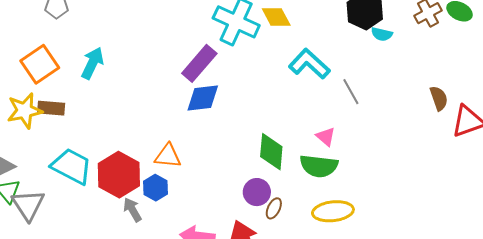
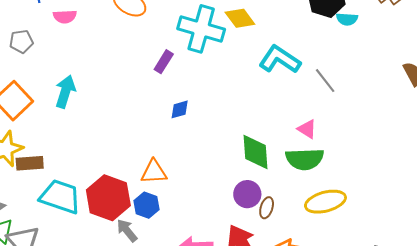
purple rectangle: (199, 63) -> (164, 62), moved, size x0.6
blue diamond: (203, 98) -> (180, 109), size x0.6
brown rectangle: (51, 108) -> (30, 163), moved

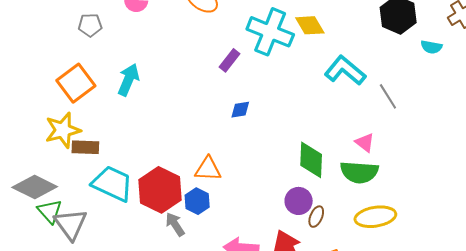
cyan semicircle: (347, 19) -> (431, 47), moved

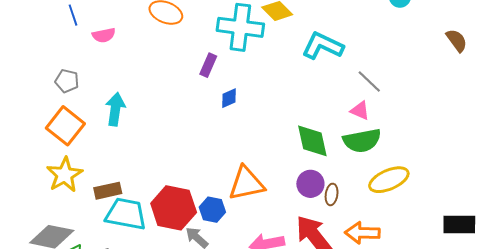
gray pentagon: (90, 25) -> (67, 81), moved, turned 30
gray line: (388, 96) -> (369, 82), moved
blue diamond: (240, 110) -> (229, 98), moved
brown rectangle: (85, 147) -> (108, 191), moved
orange triangle: (208, 169) -> (247, 183), moved, size x1.4

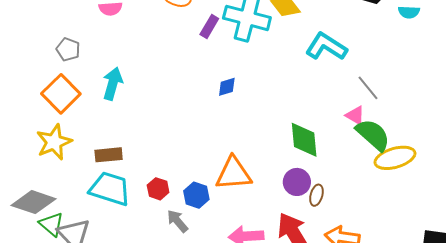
purple rectangle: (208, 65) -> (209, 27), moved
green semicircle: (362, 141) -> (373, 135), moved, turned -135
yellow ellipse: (389, 180) -> (395, 158), moved
brown rectangle: (108, 191) -> (109, 155), moved
red hexagon: (174, 208) -> (158, 189), size x0.5

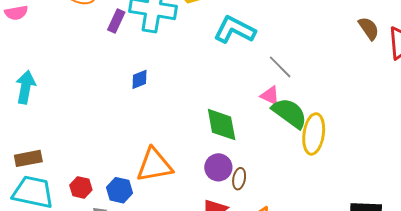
yellow ellipse: (395, 158) -> (314, 134), turned -60

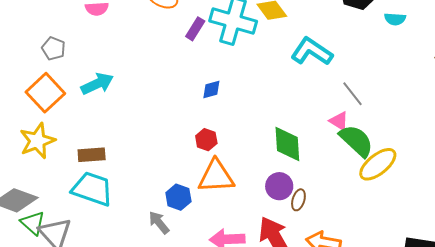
cyan arrow: (26, 87) -> (97, 84), turned 48
yellow ellipse: (314, 134) -> (378, 164), turned 36
red hexagon: (81, 187) -> (206, 140), moved

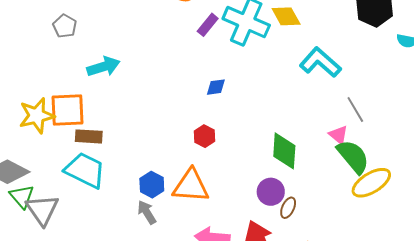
orange square: (45, 93) -> (67, 110), moved, turned 33
orange triangle: (216, 176) -> (191, 186), moved
blue hexagon: (178, 197) -> (152, 185), moved

